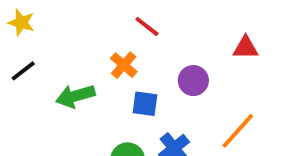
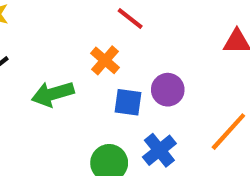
purple circle: (193, 81) -> (168, 90), moved

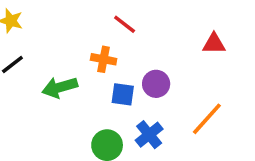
orange cross: (105, 60) -> (104, 59), turned -30

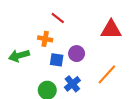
red triangle: (214, 44) -> (111, 29), size x1.5

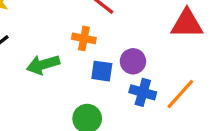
blue cross: (72, 84) -> (143, 92), moved, turned -35

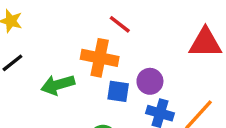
orange cross: (84, 38) -> (100, 58), size x1.5

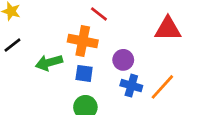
blue square: (118, 91) -> (84, 73), moved

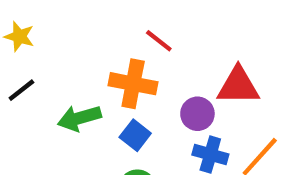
red triangle: (168, 29) -> (238, 86), moved
blue square: (84, 73) -> (135, 135), turned 30

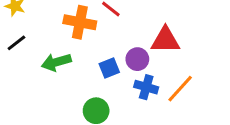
orange cross: (133, 84) -> (80, 22), moved
blue square: (135, 135) -> (109, 68), moved, turned 30

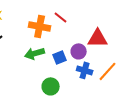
green arrow: (56, 62) -> (35, 53), moved

